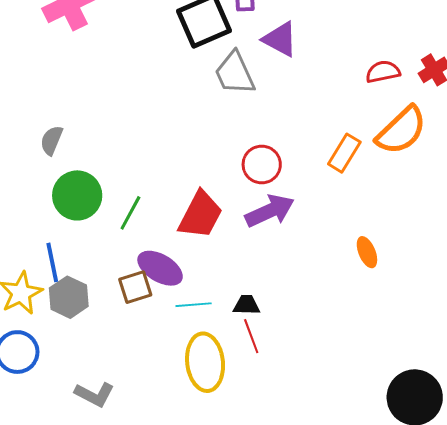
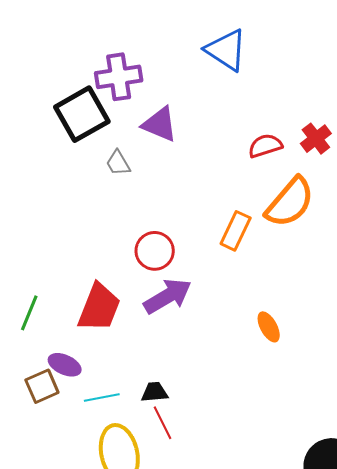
gray trapezoid: (235, 73) -> (118, 163), size x0.6
purple ellipse: (160, 268) -> (65, 365), size x0.7

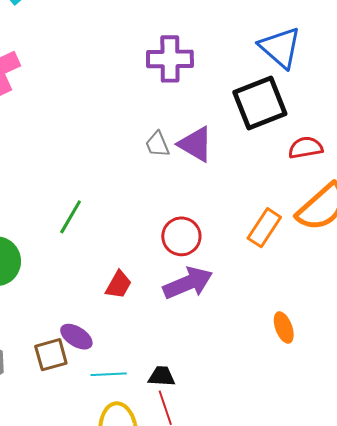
black square: (82, 114) -> (260, 103), moved
purple triangle: (160, 124) -> (196, 144), moved
red trapezoid: (99, 308) -> (119, 285), size x0.6
green line: (29, 313) -> (71, 217), moved

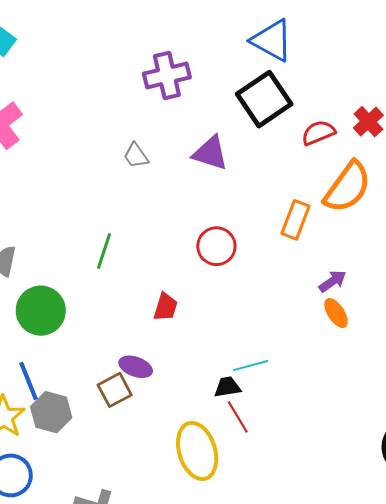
gray trapezoid: (157, 144) -> (136, 156), moved
purple arrow: (188, 283) -> (333, 281), moved, size x0.6
cyan line: (109, 374) -> (251, 366), moved

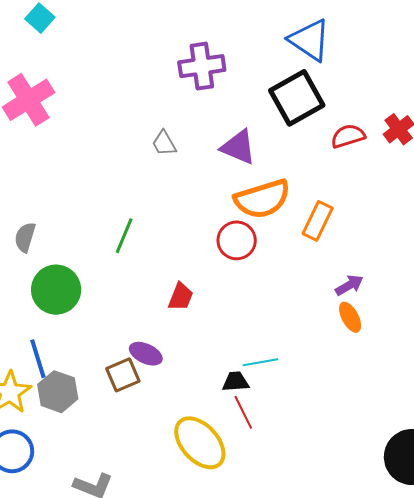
orange semicircle: (347, 187) -> (262, 199), moved, turned 32
yellow ellipse: (197, 451) -> (200, 443), turned -30

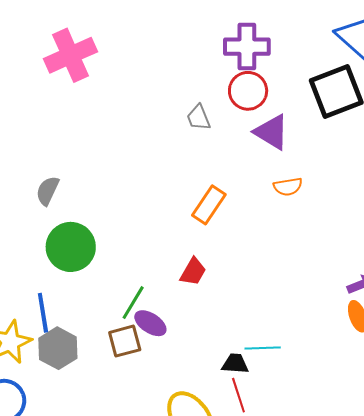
orange semicircle: (262, 199) -> (288, 187), size x0.5
orange rectangle: (318, 221) -> (209, 205), moved
green line: (124, 236) -> (133, 303), moved
red circle: (237, 240) -> (248, 91), moved

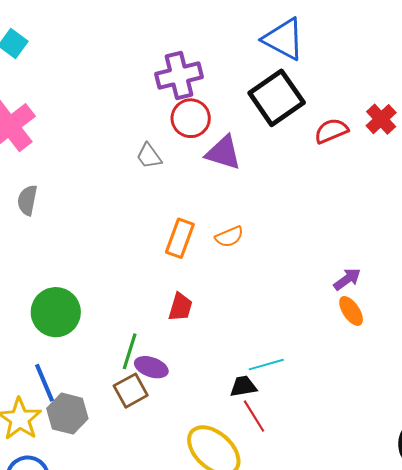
orange semicircle: (288, 187) -> (229, 237), moved
gray semicircle: (48, 191) -> (27, 200), moved

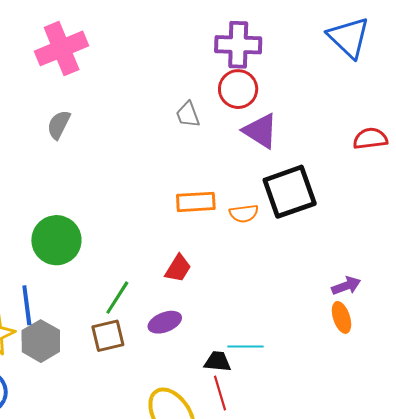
black square: (277, 98) -> (290, 192), moved
orange rectangle: (180, 238) -> (196, 202), turned 51
purple ellipse: (151, 367) -> (165, 322), moved, turned -56

